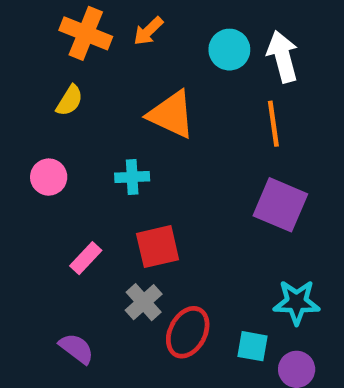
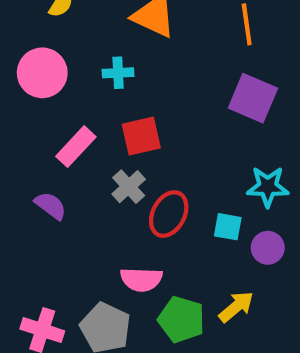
pink circle: (49, 177) -> (42, 73), size x1.5
pink rectangle: (86, 258) -> (76, 147), size x1.4
purple semicircle: (76, 348) -> (51, 206), moved

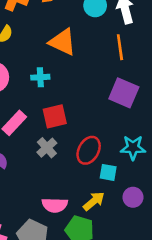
red ellipse: (169, 214) -> (89, 150), moved
purple circle: (268, 248) -> (133, 197), moved
yellow arrow: (236, 307) -> (94, 201), moved

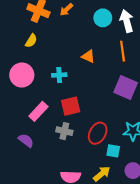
orange triangle: (63, 42) -> (88, 56), moved, size x0.6
gray cross: (47, 148) -> (64, 131), turned -35

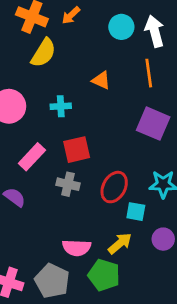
yellow semicircle: (31, 41) -> (43, 53), moved, size x1.5

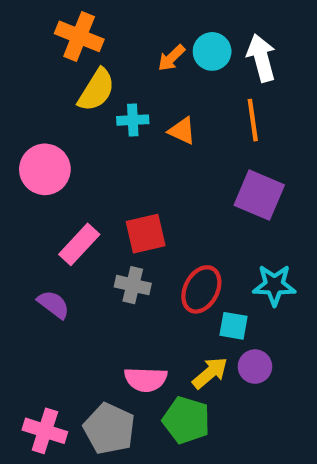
orange arrow: (71, 15) -> (171, 58), moved
cyan cross: (61, 106) -> (133, 120), moved
purple circle: (163, 239) -> (255, 367), moved

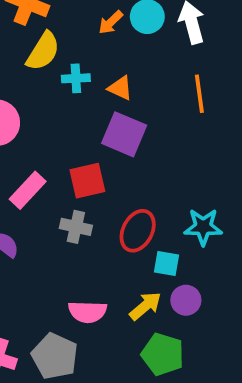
orange line: (253, 120) -> (199, 94), moved
purple square: (259, 195) -> (124, 134), moved
green pentagon: (186, 420) -> (163, 354), moved

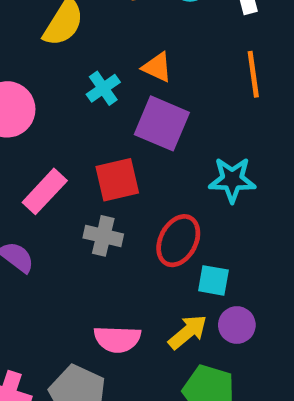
cyan cross: (76, 78) -> (103, 88), moved, turned -32
cyan star: (203, 227) -> (232, 180), moved

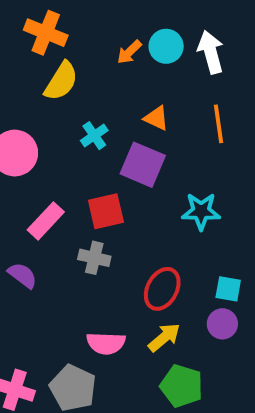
orange triangle: (157, 67) -> (156, 118), moved
red ellipse: (178, 241) -> (162, 289), moved
cyan square: (213, 280) -> (228, 289), moved
purple circle: (237, 325) -> (222, 324), moved

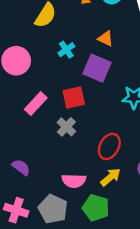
gray cross: (94, 258) -> (66, 127), turned 30
purple semicircle: (22, 275) -> (21, 167), moved
green pentagon: (182, 386) -> (96, 208), moved

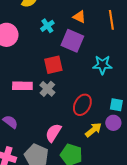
pink rectangle: (36, 104) -> (22, 86), moved, turned 48
yellow arrow: (110, 177) -> (93, 130), moved
pink semicircle: (74, 181) -> (53, 133), turned 120

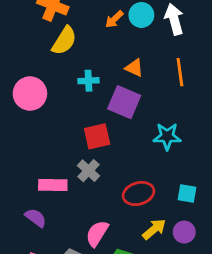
cyan cross: (47, 26) -> (89, 81), turned 32
pink rectangle: (22, 86) -> (53, 185), moved
red ellipse: (82, 105) -> (138, 193), turned 45
purple circle: (113, 123) -> (184, 232), moved

